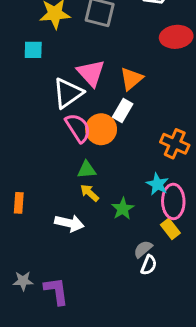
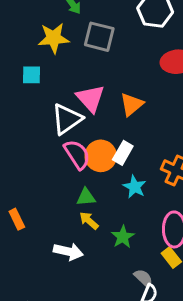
white rectangle: (123, 110) -> (123, 153), moved
cyan star: (157, 184) -> (135, 187), moved
orange rectangle: (19, 203) -> (17, 219), moved, turned -30
gray semicircle: (143, 249) -> (143, 278), turned 84

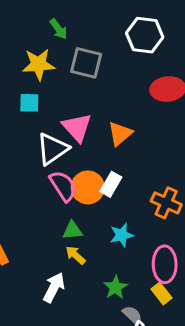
cyan square: (32, 75) -> (29, 103), moved
cyan star: (135, 187) -> (122, 235), moved, turned 30
green star: (123, 237) -> (115, 287), moved
white arrow: (68, 252) -> (54, 287), turned -76

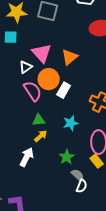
white triangle: (52, 149) -> (26, 67), size x0.6
orange circle: (88, 187) -> (49, 79), moved
yellow arrow: (75, 255) -> (41, 136), turned 96

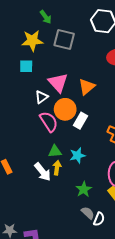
cyan star: (71, 123) -> (77, 155), moved
yellow arrow: (41, 136) -> (57, 168), turned -40
white arrow: (27, 157) -> (43, 172), moved, turned 114
gray semicircle: (78, 175) -> (88, 213), moved

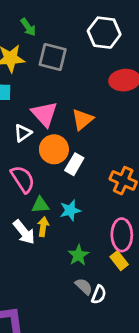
pink semicircle: (49, 122) -> (23, 179), moved

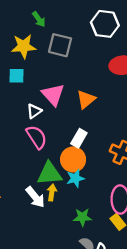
orange circle: (54, 149) -> (73, 159), moved
pink semicircle: (23, 179) -> (37, 137), moved
green triangle: (40, 205) -> (49, 174), size x1.6
green star: (78, 255) -> (82, 217), turned 30

